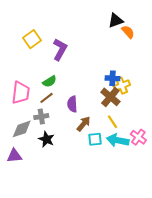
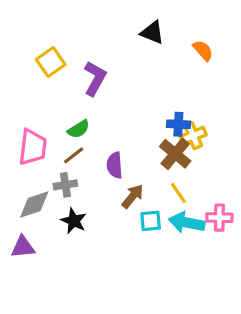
black triangle: (116, 21) -> (152, 33), moved, turned 42
pink cross: (138, 137) -> (219, 218), turned -35

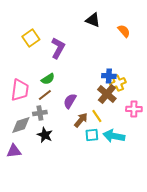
purple semicircle: (115, 165) -> (70, 101), turned 35
yellow line: (178, 193) -> (97, 116), moved
pink cross: (219, 218) -> (134, 109), moved

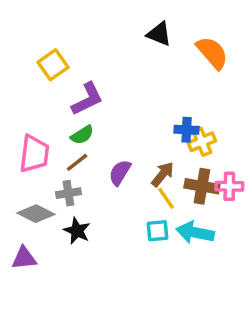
orange semicircle: (124, 31) -> (212, 53), size x1.5
purple L-shape: (58, 48) -> (87, 99), moved, turned 35
brown cross: (107, 94) -> (202, 186), moved, turned -30
brown arrow: (81, 120) -> (163, 174), moved
gray diamond: (21, 125) -> (36, 214), turned 45

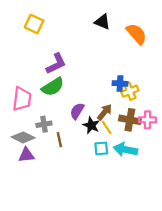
yellow square: (53, 65) -> (34, 24), moved, turned -30
green semicircle: (82, 135) -> (53, 87), size x1.5
brown line: (77, 162) -> (59, 140), moved, turned -64
black star: (77, 231) -> (91, 125), moved
purple triangle: (24, 258) -> (26, 155), moved

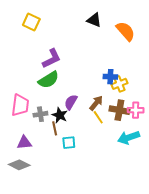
pink trapezoid: (22, 99) -> (20, 105), moved
black star: (91, 125) -> (60, 115), moved
gray diamond: (23, 137) -> (19, 165), moved
cyan square: (101, 148) -> (69, 143), moved
cyan arrow: (125, 150) -> (129, 138), moved, turned -30

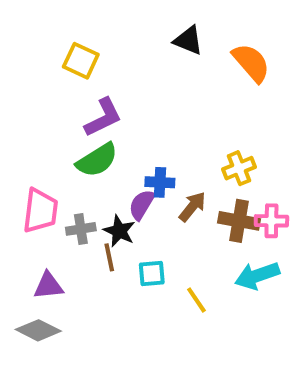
yellow square: (31, 22) -> (81, 61), moved
blue cross: (110, 77) -> (160, 182), moved
yellow line: (98, 117) -> (196, 300), moved
cyan square: (69, 143) -> (152, 274), moved

